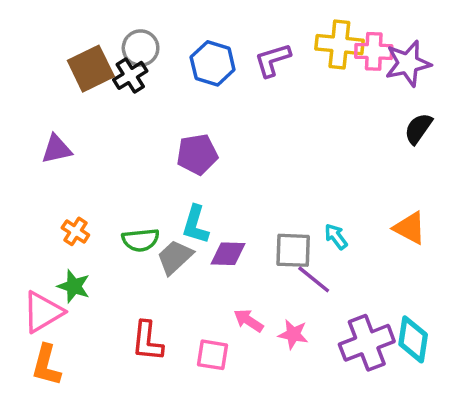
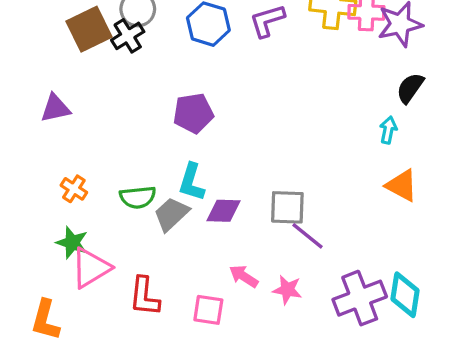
cyan arrow: (336, 237) -> (388, 130), moved, turned 48
pink triangle: (43, 312) -> (91, 268), moved

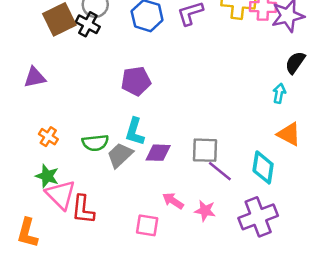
black cross: (128, 36) -> (88, 24), turned -30
pink triangle: (91, 268) -> (61, 195), turned -44
cyan diamond: (405, 295) -> (263, 167), moved
red L-shape: (144, 296) -> (83, 209), moved

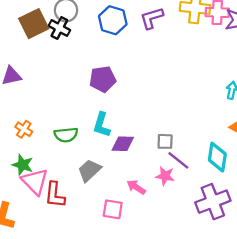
gray square: (205, 150) -> (165, 141), size x0.7
gray trapezoid: (120, 155) -> (89, 170), moved
pink star: (205, 211) -> (165, 176), moved

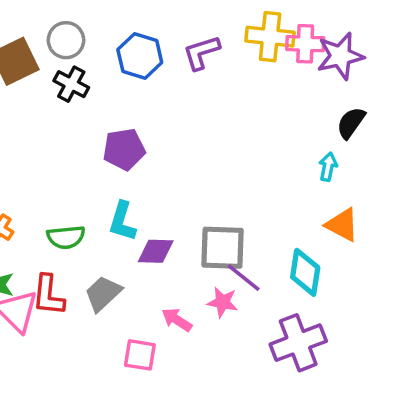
black cross: (59, 28) -> (71, 84), moved
gray square: (165, 141) -> (223, 248), size x1.8
red L-shape: (55, 195) -> (48, 295), moved

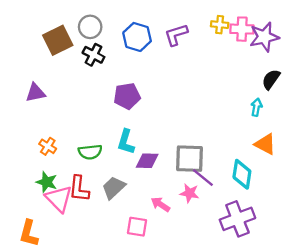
yellow cross: (270, 37) -> (220, 25), size x0.6

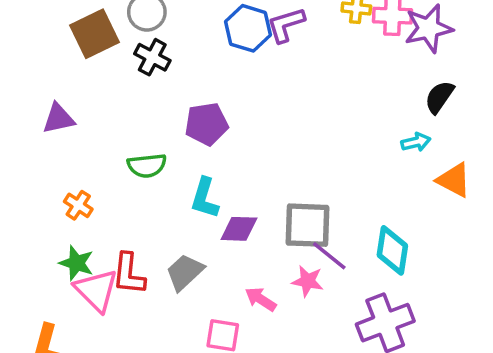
blue hexagon: (137, 37) -> (248, 28), moved
cyan arrow: (256, 107) -> (416, 142), turned 66
orange triangle: (265, 144) -> (454, 180), moved
green semicircle: (90, 152) -> (147, 166), moved

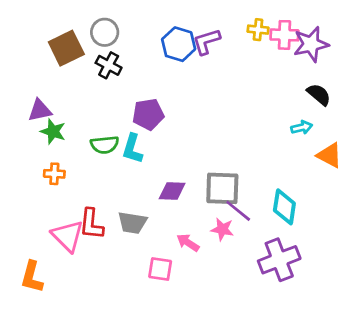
black semicircle: (439, 97) -> (319, 94), turned 95
cyan L-shape: (205, 198) -> (132, 149), moved
orange cross: (78, 205) -> (54, 174), turned -30
green star: (76, 263) -> (53, 131), moved
gray trapezoid: (185, 272) -> (132, 223), turned -128

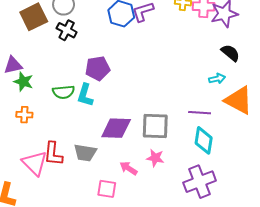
orange triangle: (329, 155) -> (239, 100), size x1.4
purple diamond: (172, 191) -> (116, 128), size x1.4
purple line: (238, 211) -> (200, 113), moved, turned -35

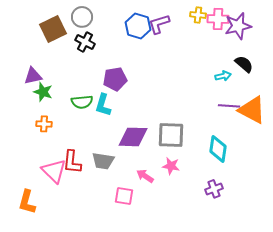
cyan arrow: (217, 79) -> (223, 76), moved
purple line: (200, 113) -> (229, 106), moved
purple cross: (200, 182) -> (214, 189), size x0.6

